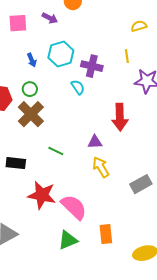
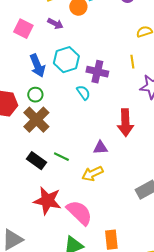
pink square: (18, 23) -> (23, 29), turned 30
blue arrow: (32, 60) -> (37, 66), size x1.6
black rectangle: (16, 163) -> (36, 161), moved, turned 30
yellow arrow: (101, 167) -> (92, 174), moved, turned -85

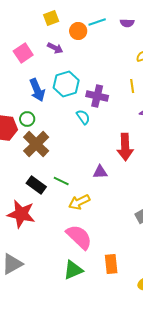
pink square: (23, 29) -> (23, 53), turned 30
green circle: (35, 95) -> (27, 119), moved
yellow arrow: (92, 174) -> (79, 202), moved
red star: (47, 201) -> (21, 214), moved

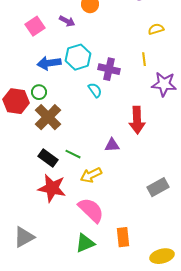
blue arrow: (37, 90) -> (49, 63), turned 105
red star: (21, 214) -> (52, 188), moved

